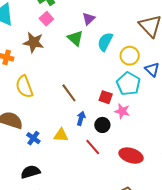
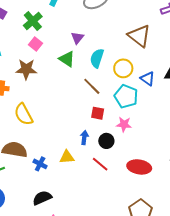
brown line: (69, 93) -> (92, 86), moved
red square: (106, 97) -> (98, 113), moved

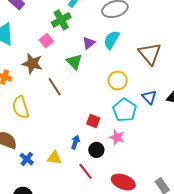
green cross: (33, 21) -> (61, 20), moved
cyan semicircle: (97, 58) -> (112, 40), moved
yellow circle: (123, 68) -> (118, 81), moved
brown line: (92, 86) -> (55, 87), moved

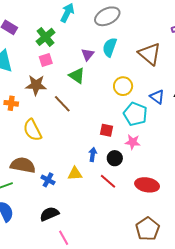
green cross: (61, 20) -> (45, 37), moved
pink square: (46, 41) -> (46, 60), turned 32

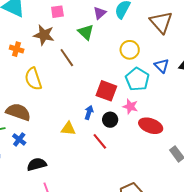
red square: (106, 130) -> (106, 91), size x1.5
blue cross: (48, 180) -> (19, 139), moved
red ellipse: (147, 185) -> (151, 126), moved

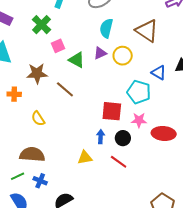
pink square: (57, 12) -> (58, 46), moved
purple triangle: (100, 13) -> (100, 53), moved, turned 32
yellow circle: (130, 50) -> (123, 56), moved
yellow semicircle: (33, 79) -> (38, 119), size x0.7

